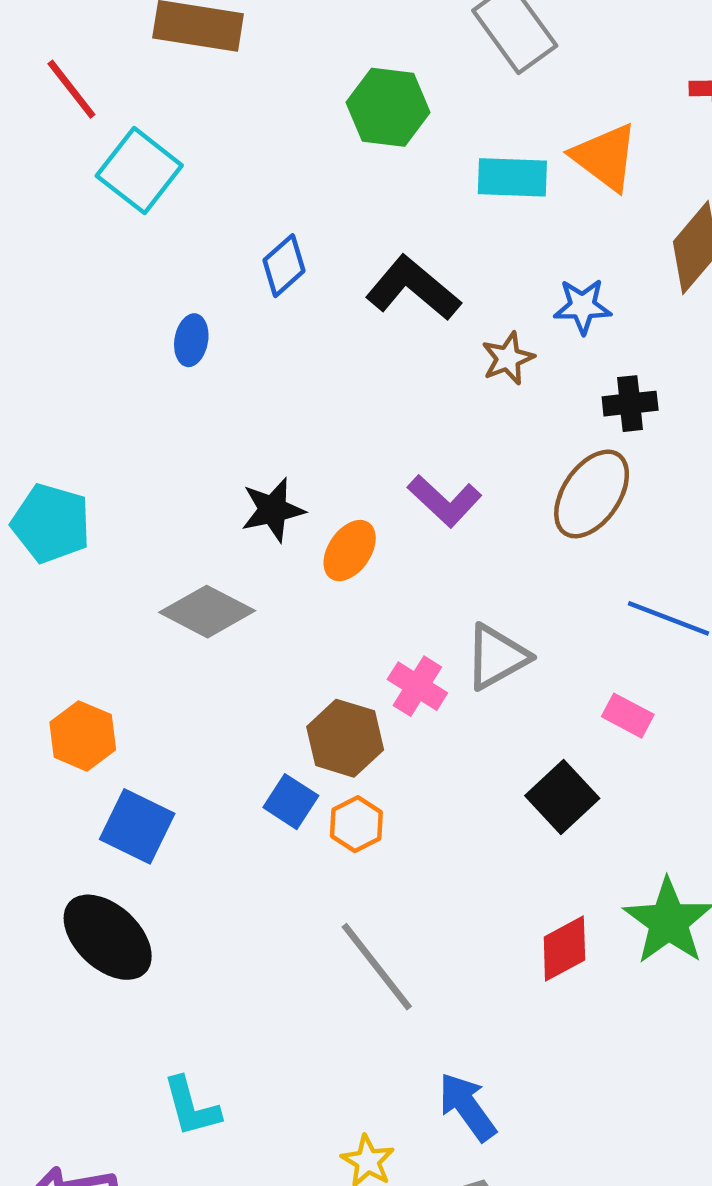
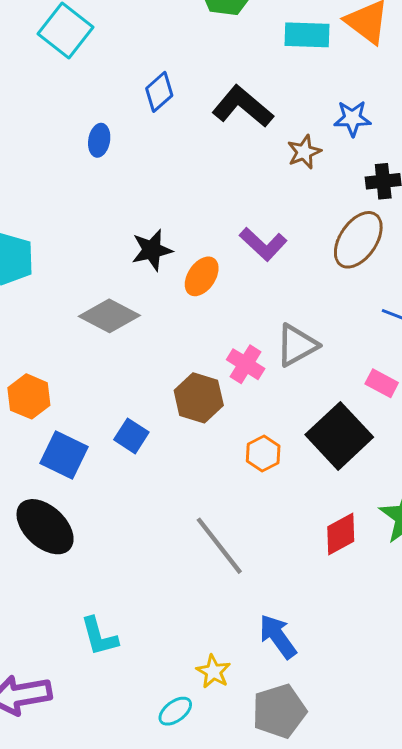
black square: (562, 797) -> (339, 436), size x1.4
blue square: (291, 802) -> (131, 436), moved
orange hexagon: (356, 824) -> (263, 454), moved

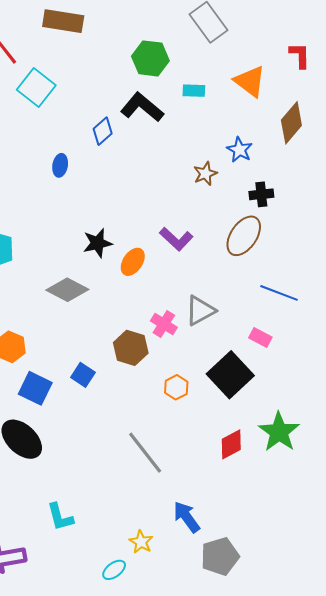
cyan rectangle: (307, 35) -> (194, 91), moved, size x0.7
black L-shape: (243, 107) -> (142, 107), moved
blue star: (352, 118) -> (240, 150), turned 30
gray pentagon: (279, 711) -> (220, 556), moved

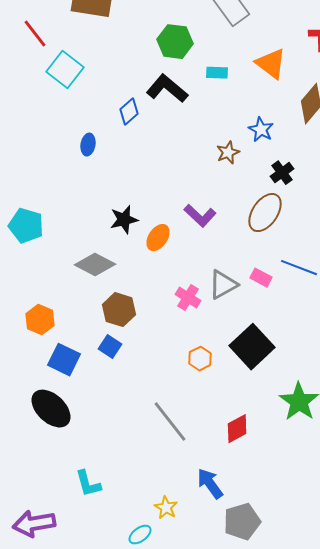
black cross: (261, 194) -> (282, 173), turned -30
pink rectangle: (260, 338) -> (261, 278), moved
brown hexagon: (131, 348) -> (119, 310), moved
red diamond: (231, 444) -> (237, 429), moved

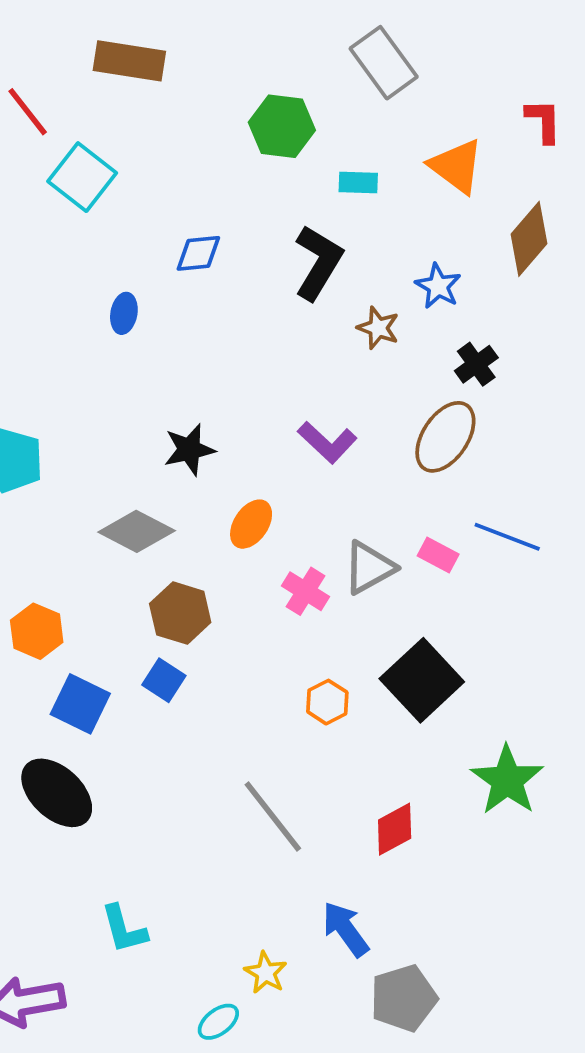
black L-shape: (167, 89) -> (318, 262), moved, turned 81
blue diamond: (129, 112) -> (198, 253), turned 36
brown star: (228, 153) -> (378, 328), turned -30
orange ellipse: (158, 238) -> (251, 524), moved

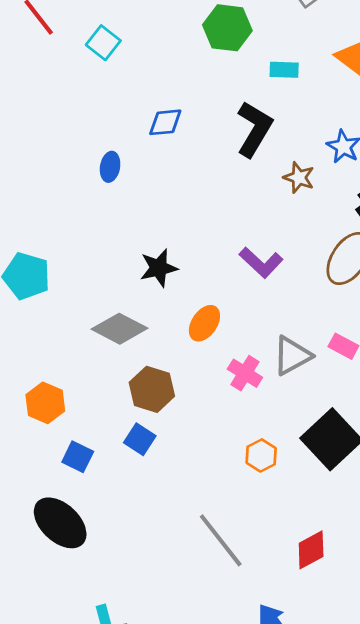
cyan square: (82, 177) -> (103, 43), moved, size x0.7
blue square: (80, 704) -> (78, 457), size x0.7

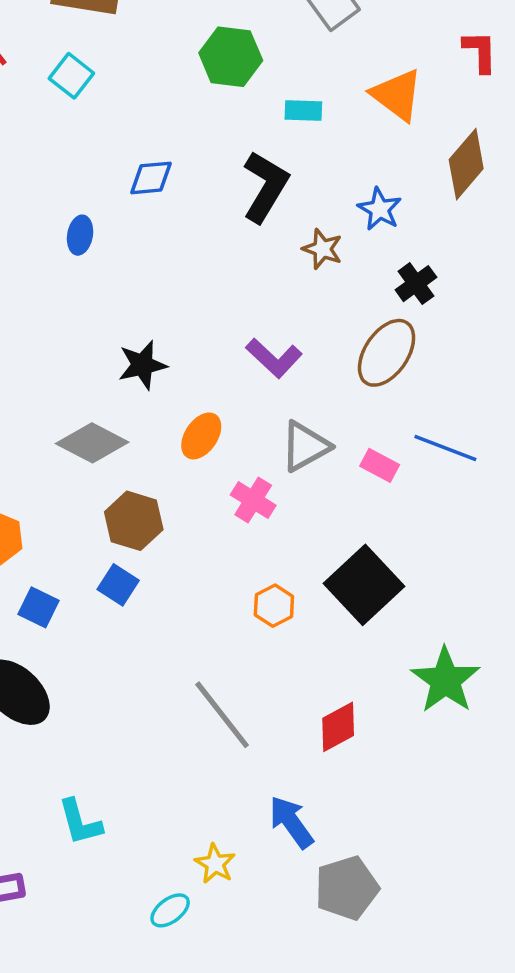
gray triangle: (292, 356) -> (305, 446), moved

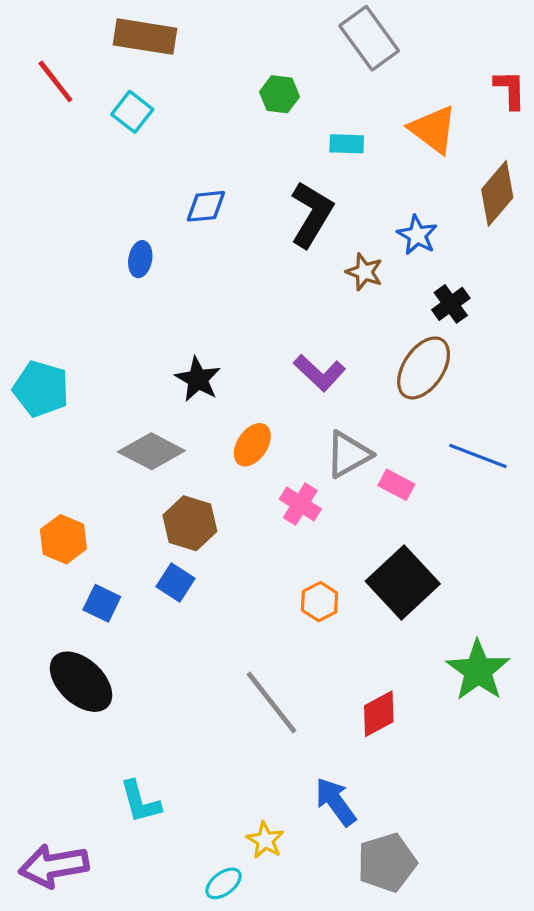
green hexagon: (231, 57) -> (280, 94), size x0.7
black star: (142, 365) -> (198, 379), turned -30
pink rectangle: (380, 465) -> (396, 485), moved

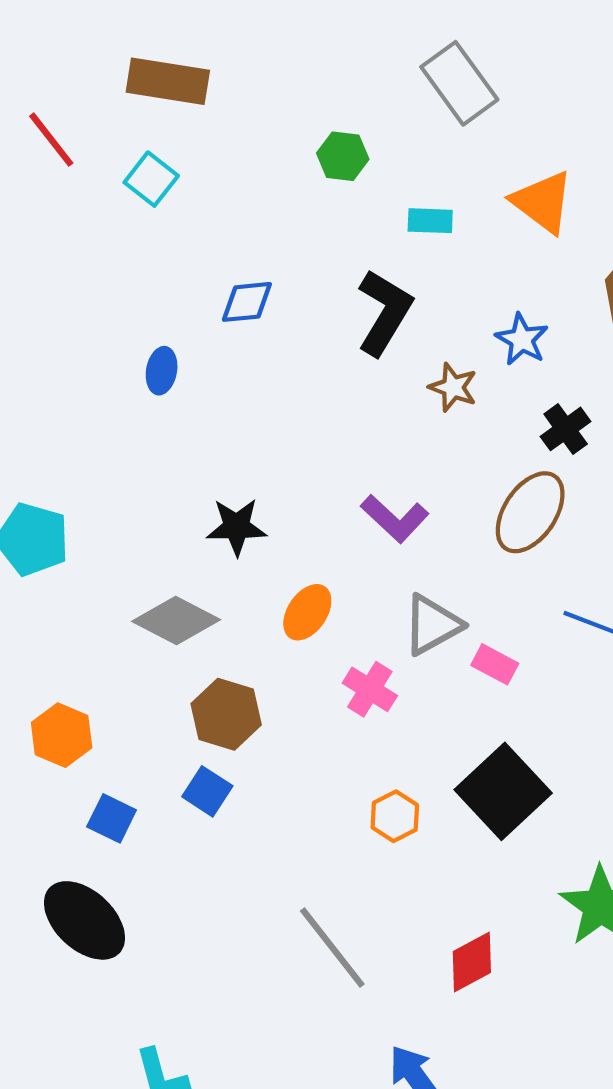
black star: (198, 379) -> (237, 527), turned -30

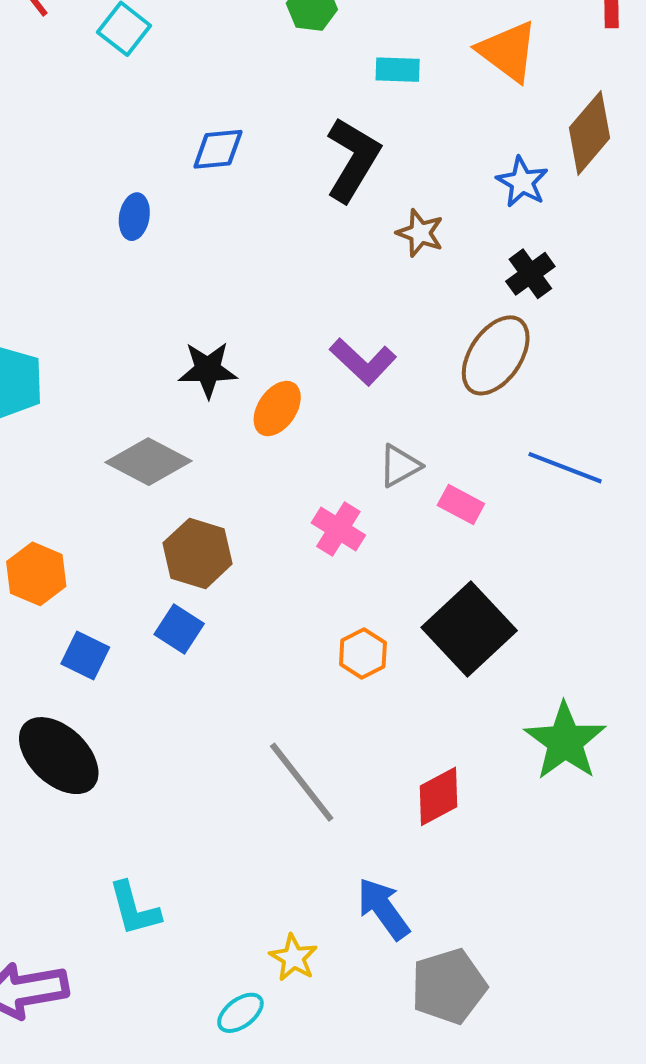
blue star: (522, 339) -> (522, 182), moved
orange ellipse: (307, 612) -> (277, 409), moved
gray triangle: (432, 625) -> (400, 466), size x0.7

